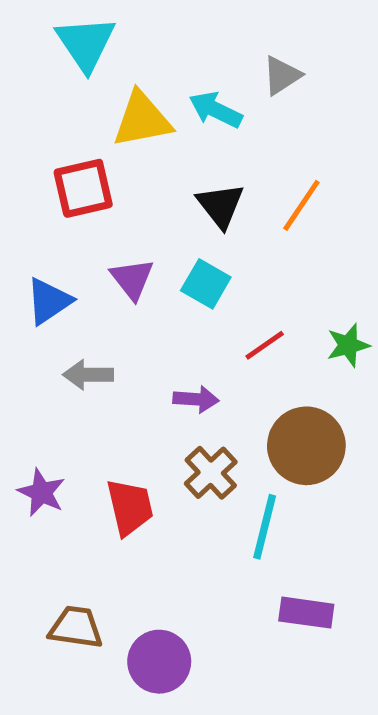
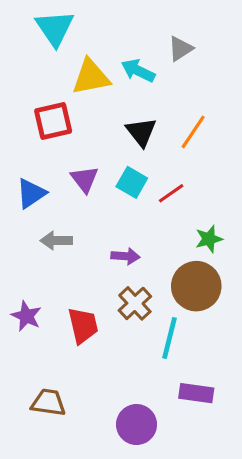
red line: (265, 345) -> (171, 193), moved
green star: (348, 345) -> (209, 239), moved
purple circle: (159, 662) -> (136, 425), moved

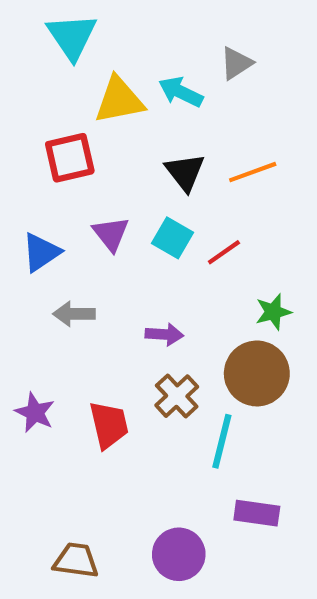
orange line: (193, 132) -> (253, 172), turned 36
brown trapezoid: (48, 403) -> (76, 560), moved

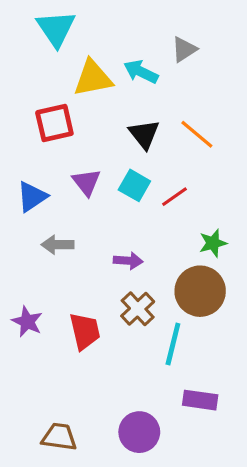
orange line: (253, 172) -> (197, 134), turned 60

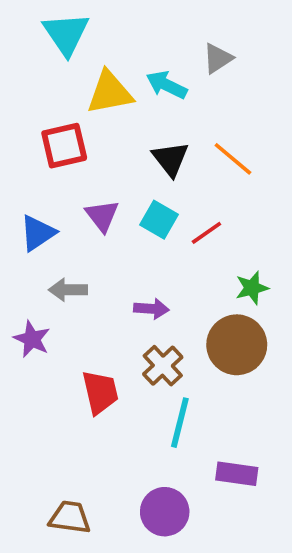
purple star: (27, 322) -> (32, 339), moved
cyan line: (173, 344) -> (180, 423), moved

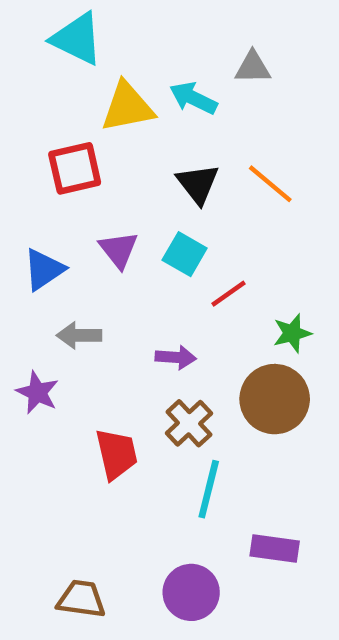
cyan triangle: (66, 34) -> (77, 39), turned -30
gray triangle: (218, 58) -> (253, 67), turned 32
red line: (206, 233) -> (228, 294), moved

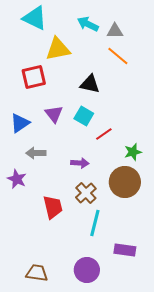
cyan arrow: (193, 98) -> (88, 24), moved
black triangle: (198, 184) -> (90, 84), turned -40
orange line: (270, 184) -> (118, 56), moved

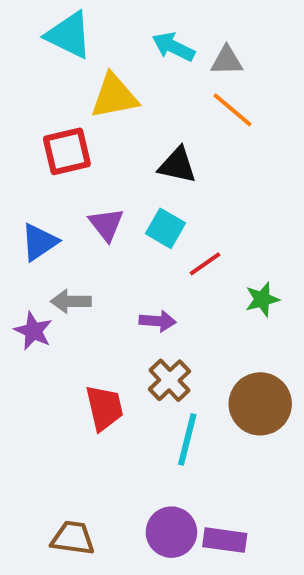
purple star: (17, 179) -> (33, 331), moved
brown circle: (125, 182) -> (260, 404), moved
purple rectangle: (125, 250) -> (225, 540), moved

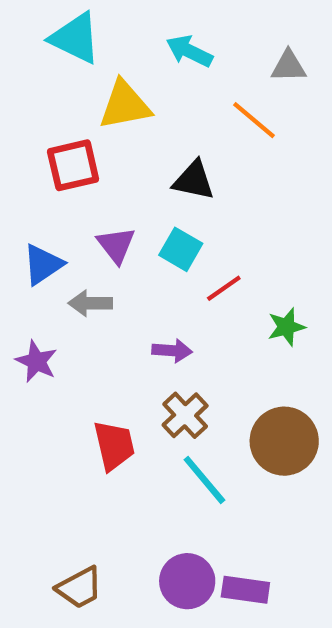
gray triangle: (227, 61) -> (288, 66), moved
gray arrow: (71, 301) -> (90, 303), moved
cyan line: (187, 439) -> (204, 480), turned -54
brown trapezoid: (73, 538) -> (79, 588), turned 144

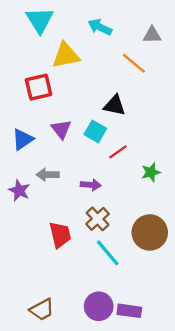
cyan triangle: (75, 38) -> (40, 20), turned 32
black triangle: (194, 180) -> (115, 105), moved
gray arrow: (90, 303) -> (48, 175), moved

